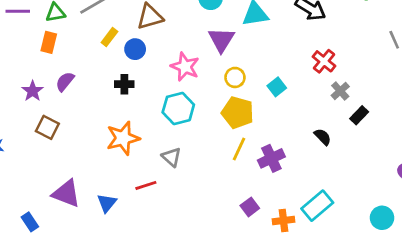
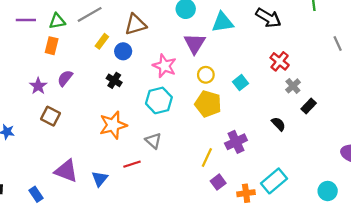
black cross: (124, 84) -> (114, 80), turned 32
yellow line: (239, 149) -> (207, 157), moved

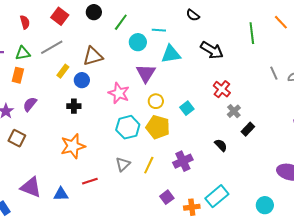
black cross: (114, 80) -> (74, 106), turned -32
cyan hexagon: (159, 100) -> (128, 127), moved
gray triangle: (153, 141) -> (123, 164), moved, turned 35
yellow line: (207, 157) -> (149, 165), moved
blue triangle: (100, 179) -> (61, 194), turned 49

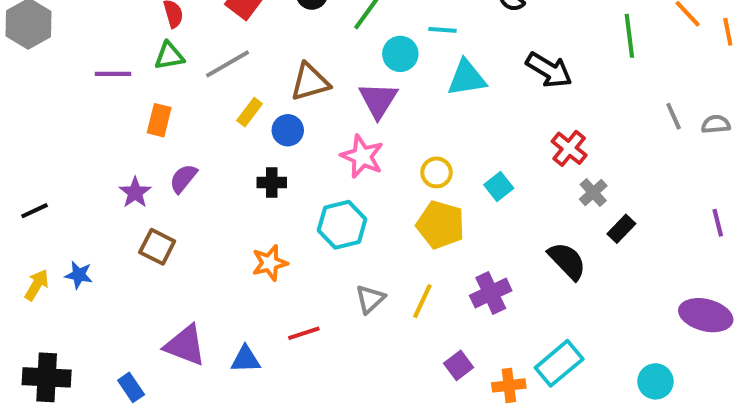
green triangle: (23, 53) -> (169, 56), moved
purple triangle: (146, 73) -> (378, 100), moved
cyan hexagon: (128, 127) -> (342, 225), moved
black semicircle: (221, 145) -> (567, 261), size x1.5
orange star: (73, 146) -> (270, 263), size x0.7

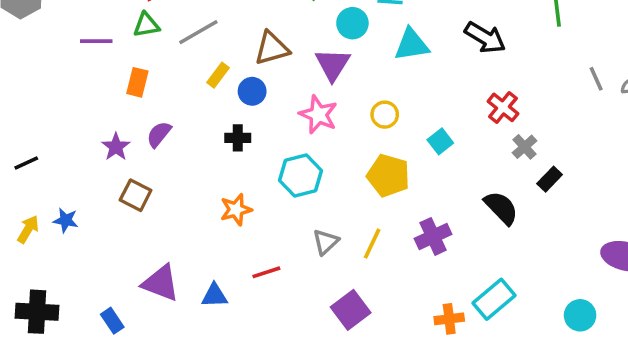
yellow circle: (436, 172) -> (385, 115), moved
purple square: (459, 365) -> (351, 310), moved, size x1.5

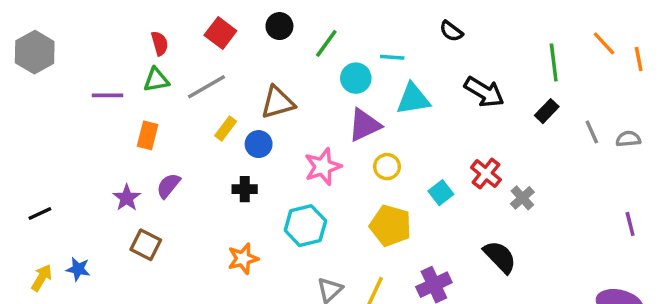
purple triangle: (333, 64) -> (364, 125), moved, turned 33
red cross: (503, 107) -> (486, 174), moved
pink star: (318, 115) -> (323, 167), turned 30
black rectangle: (550, 179) -> (547, 111), moved

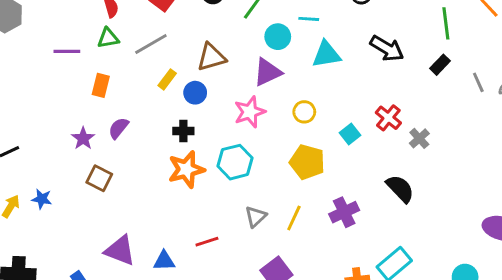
purple triangle: (364, 125) -> (267, 72), moved
orange star: (243, 259) -> (186, 169), moved, size x1.4

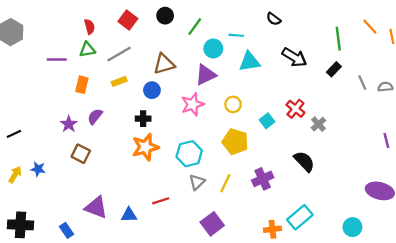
yellow rectangle: (167, 79) -> (119, 81), moved, turned 32
cyan hexagon: (235, 162) -> (189, 154), moved

